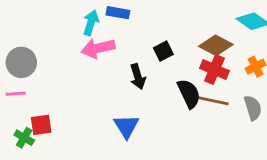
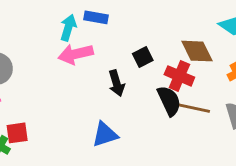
brown diamond: (216, 45) -> (197, 51), turned 36
red cross: (214, 70) -> (179, 76), moved
blue triangle: (126, 126) -> (105, 134), turned 44

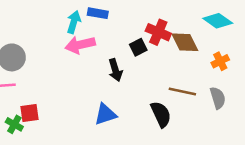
red cross: (179, 76) -> (158, 32), moved
black semicircle: (169, 101) -> (161, 114), moved

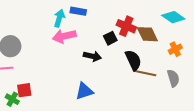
black arrow: (115, 70) -> (92, 56), turned -60
black semicircle: (161, 114) -> (133, 60), moved

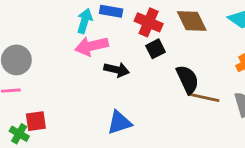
red cross: (126, 26) -> (149, 22), moved
brown diamond: (147, 34) -> (192, 21), moved
black arrow: (92, 56) -> (117, 70), moved

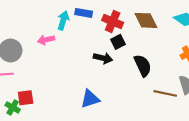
pink arrow: (92, 46) -> (46, 40), moved, size x0.7
black arrow: (117, 70) -> (103, 58), moved
brown line: (204, 98) -> (165, 93), moved

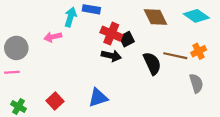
red cross: (113, 21) -> (111, 34), moved
brown line: (165, 93) -> (175, 56), moved
red square: (26, 98) -> (55, 101), moved, turned -35

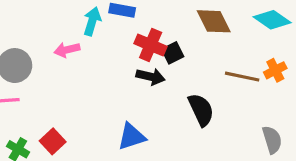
black semicircle: (152, 63) -> (201, 110), moved
gray semicircle: (196, 83) -> (272, 140), moved
red square: (55, 101) -> (53, 141), moved

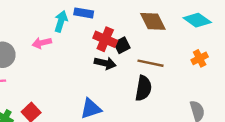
brown line: (242, 77) -> (151, 63), moved
black semicircle: (201, 110) -> (143, 88), turned 35

